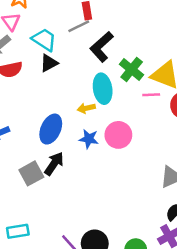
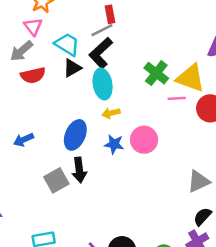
black L-shape: (101, 47) -> (101, 53), moved
cyan ellipse: (103, 89) -> (103, 84), moved
black arrow: (54, 164) -> (79, 170), turned 140

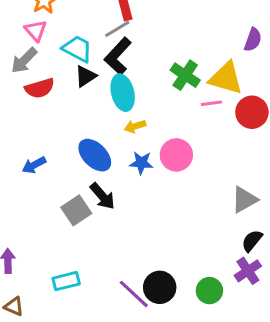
blue ellipse: (75, 135) -> (95, 155), turned -64
black arrow: (79, 170) -> (102, 196), turned -30

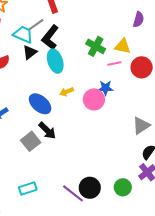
gray line: (117, 29) -> (36, 25), moved
yellow triangle: (226, 78) -> (123, 46), size x0.7
yellow arrow: (135, 126) -> (67, 92), moved
blue star: (141, 163) -> (105, 88), moved

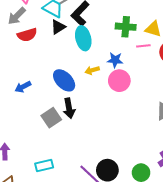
green cross: (96, 46) -> (126, 27), turned -30
blue star: (105, 88) -> (115, 60), moved
black arrow: (47, 131) -> (69, 108), turned 30

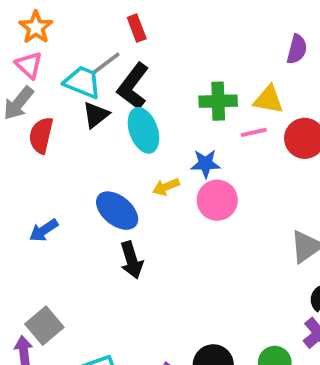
red semicircle: (27, 35) -> (41, 135), turned 126
gray square: (51, 118) -> (44, 326), moved

